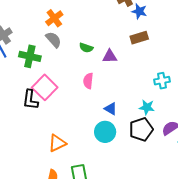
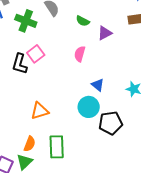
purple triangle: (110, 56) -> (105, 33), turned -35
pink square: (45, 87) -> (36, 54), size x0.7
black pentagon: (141, 129) -> (111, 123), moved

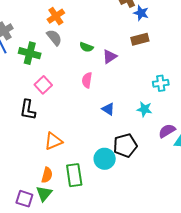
black L-shape: (20, 64) -> (28, 110), moved
cyan circle: (89, 107) -> (105, 159), moved

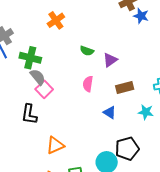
gray semicircle: (54, 37) -> (38, 77), moved
brown rectangle: (140, 39) -> (125, 87), moved

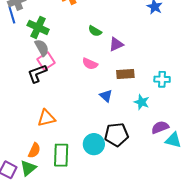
pink semicircle: (88, 84) -> (90, 64), turned -84
black L-shape: (29, 114) -> (37, 73), moved, turned 50

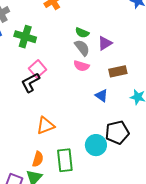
gray semicircle: (42, 48) -> (82, 48), moved

